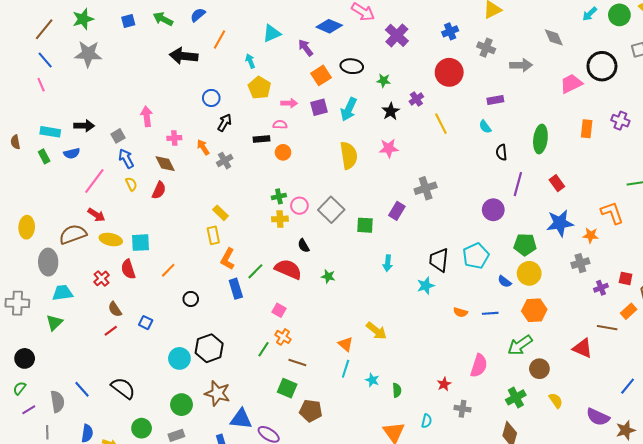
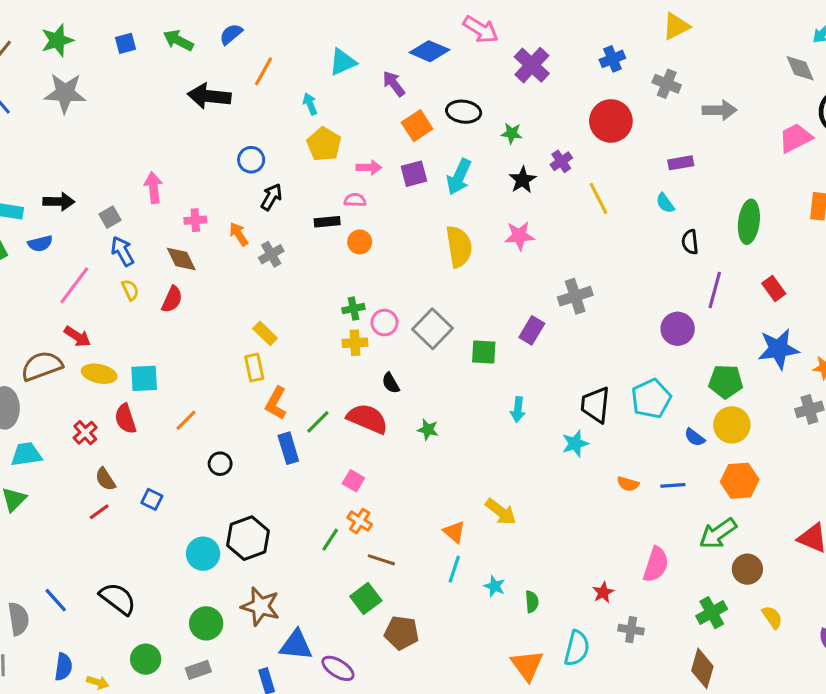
gray diamond: (554, 37) -> (800, 68), moved
green square: (287, 388) -> (366, 599), turned 30
cyan semicircle: (427, 421) -> (577, 648), size x1.6

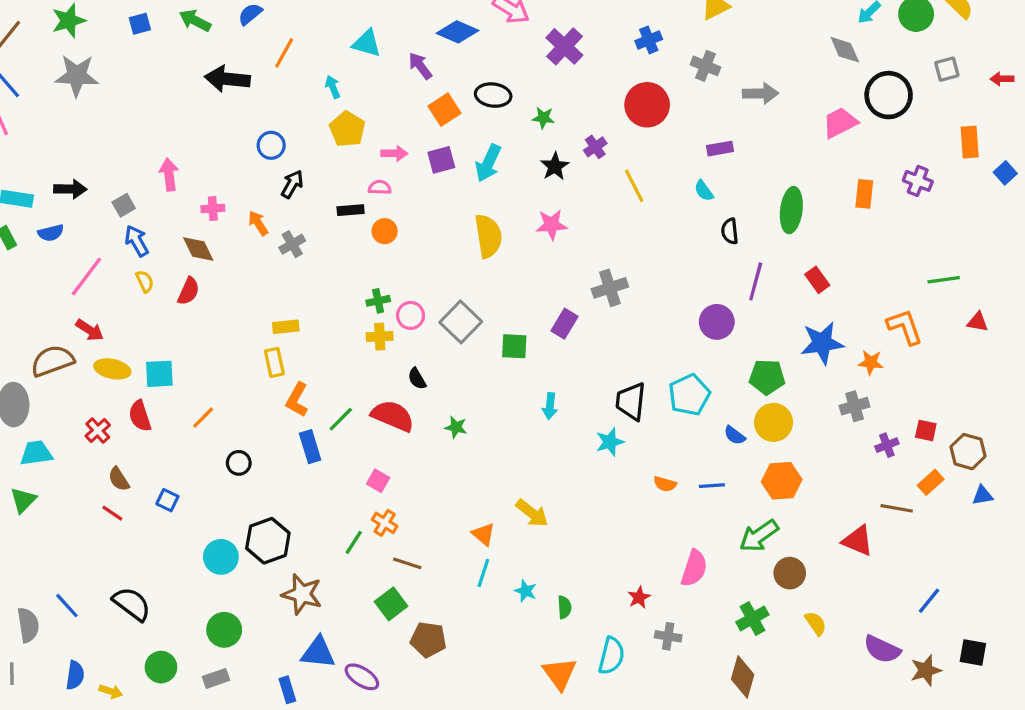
cyan triangle: (343, 62) -> (367, 43), turned 40
yellow rectangle: (265, 333) -> (286, 327), turned -50
red line: (99, 512) -> (112, 513), turned 70
brown star: (260, 606) -> (302, 594), moved

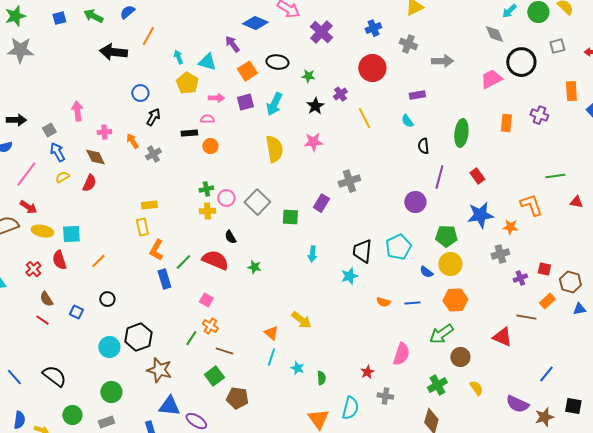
cyan triangle: (367, 43) -> (207, 62), moved
yellow semicircle: (145, 281) -> (62, 177), turned -96
black circle: (239, 463) -> (107, 299), moved

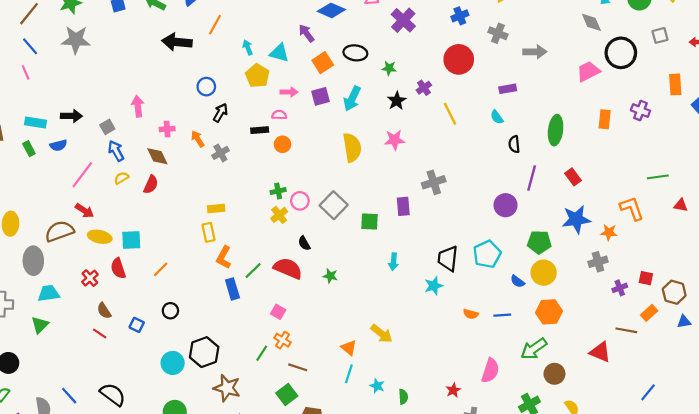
purple rectangle: (321, 203) -> (403, 206), turned -36
yellow cross: (207, 211) -> (279, 215), turned -35

